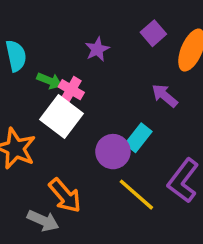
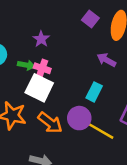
purple star: (97, 49) -> (41, 39), moved
purple circle: (113, 152) -> (79, 118), moved
orange arrow: (65, 196) -> (50, 123), moved

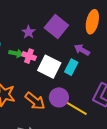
purple square: (90, 19) -> (56, 26), moved, size x1.6
white square: (39, 88) -> (49, 67), moved
cyan rectangle: (94, 92) -> (71, 67), moved

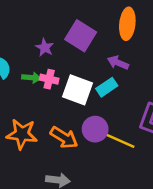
cyan rectangle: (71, 67) -> (107, 87), turned 35

